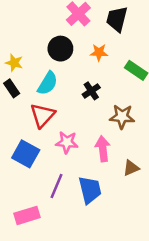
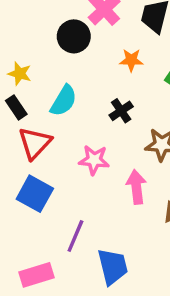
black circle: (60, 49) -> (74, 36), moved
red triangle: (42, 115) -> (35, 143), moved
pink star: (67, 142) -> (94, 160), moved
blue trapezoid: (90, 190) -> (113, 266), moved

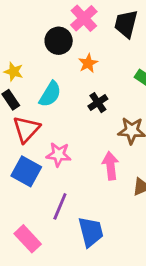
orange star: (131, 60) -> (88, 63), moved, turned -30
pink star: (94, 160) -> (59, 155), moved
pink rectangle: (37, 275) -> (28, 239), turned 64

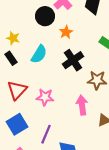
black cross: (98, 103) -> (73, 60), size x1.5
red triangle: (26, 129) -> (17, 90), moved
blue square: (26, 171) -> (17, 124), moved, turned 30

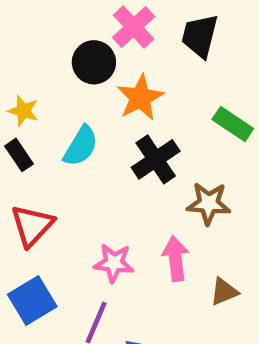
orange star: (66, 32) -> (140, 98), size x1.5
pink star: (45, 97) -> (114, 263), moved

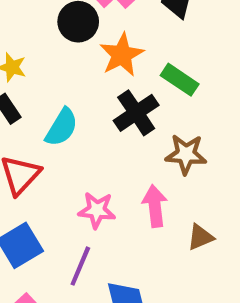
green rectangle: (233, 124) -> (180, 80), moved
cyan semicircle: (81, 146) -> (62, 127), moved

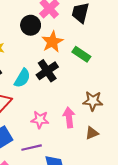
black cross: (136, 113) -> (47, 71), moved
brown star: (186, 154) -> (93, 101), moved
purple line: (80, 266) -> (32, 148), turned 54

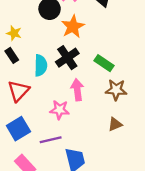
green rectangle: (81, 54) -> (104, 63), moved
cyan semicircle: (22, 78) -> (41, 65), turned -30
pink arrow: (69, 118) -> (77, 90), moved

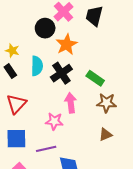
cyan semicircle: (41, 65) -> (37, 66), moved
blue square: (18, 129) -> (16, 139), turned 30

